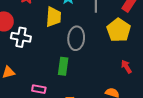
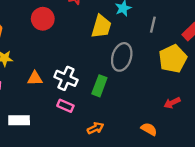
white cross: (21, 37) -> (66, 78), moved
red arrow: (126, 67) -> (172, 103), turned -96

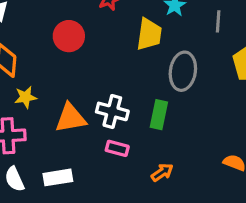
orange triangle: (35, 78) -> (71, 118), size x1.5

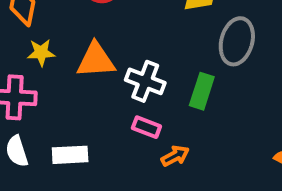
orange triangle: (71, 118) -> (96, 60), moved
orange arrow: (162, 172) -> (175, 156), moved

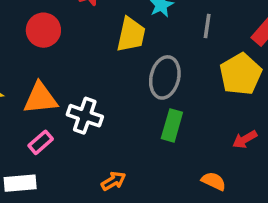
green rectangle: (202, 91) -> (172, 125), moved
pink rectangle: (146, 127) -> (41, 142), moved, turned -60

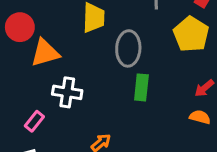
orange triangle: (40, 98) -> (45, 53), moved
orange semicircle: (214, 181) -> (200, 117), moved

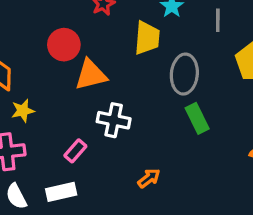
green rectangle: (141, 87) -> (197, 118), turned -35

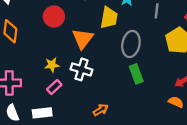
orange triangle: (91, 75) -> (83, 39), moved, turned -45
yellow star: (23, 111) -> (52, 65), moved

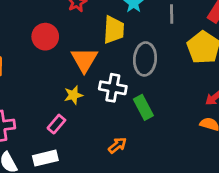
yellow star: (52, 65) -> (73, 95), moved
white cross: (81, 69) -> (113, 88), moved
green rectangle: (136, 74) -> (143, 107), moved

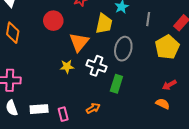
green rectangle: (143, 107) -> (116, 84), turned 36
pink rectangle: (56, 124) -> (63, 114), moved, turned -64

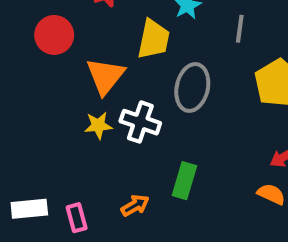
yellow star: (67, 67) -> (98, 125), moved
green rectangle: (116, 84) -> (184, 181), moved

